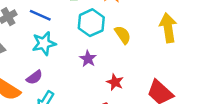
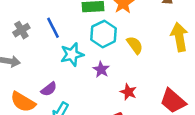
blue line: (40, 15) -> (53, 28), turned 40
cyan star: (44, 43) -> (72, 54), moved

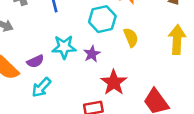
cyan star: (72, 54) -> (64, 47), moved
red star: (128, 92) -> (114, 82), size x1.5

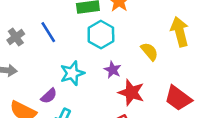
yellow semicircle: (131, 37) -> (149, 51), moved
purple star: (92, 54) -> (113, 70), moved

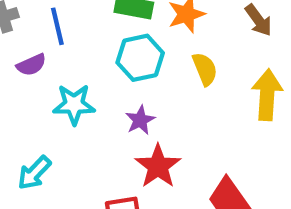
yellow semicircle: (149, 51) -> (205, 69), moved
purple semicircle: (49, 96) -> (31, 65), moved

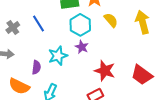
purple semicircle: (31, 65) -> (36, 67), moved, turned -40
purple star: (140, 120) -> (82, 47), moved

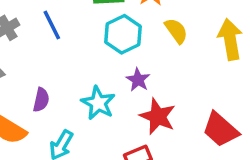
purple star: (82, 47) -> (138, 80), moved
cyan star: (58, 56) -> (98, 103), moved, turned -30

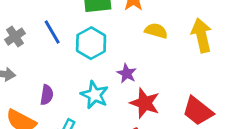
yellow semicircle: (176, 31) -> (156, 31), turned -35
cyan hexagon: (123, 34) -> (91, 43), moved

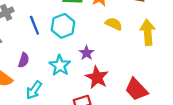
blue line: (52, 32) -> (34, 25), moved

